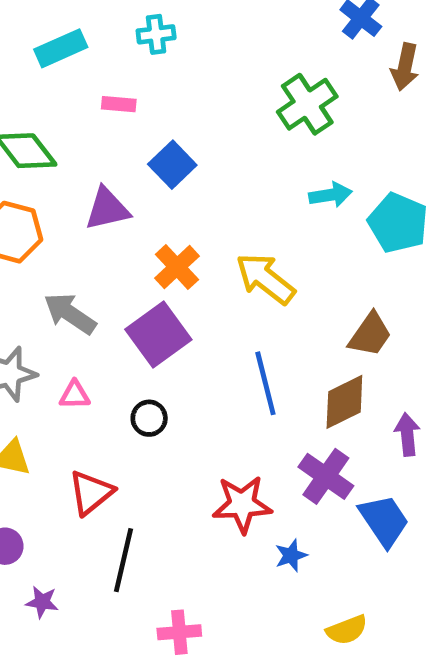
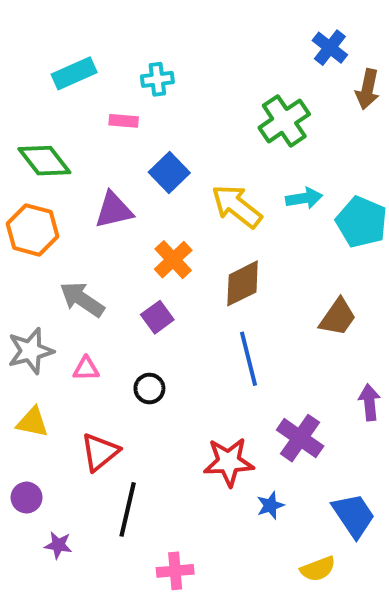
cyan cross: (156, 34) -> (157, 79), moved
yellow arrow: (265, 279) -> (237, 206), moved
purple square: (158, 334) -> (157, 317), size x0.6
brown diamond: (344, 402) -> (243, 283), moved
blue trapezoid: (384, 521) -> (354, 515), moved

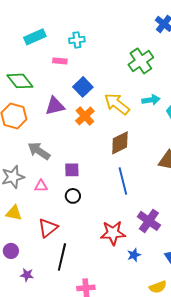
orange cross: (173, 260) -> (85, 116), moved
purple square: (157, 317) -> (72, 170), moved, turned 35

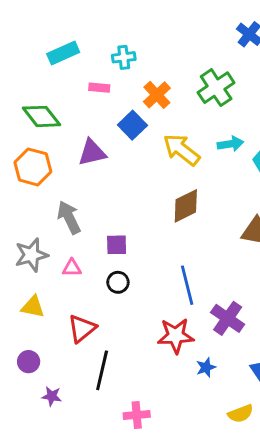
orange cross: (85, 116) -> (157, 95), moved
gray arrow: (39, 151) -> (69, 217), turned 30
blue line: (123, 181) -> (187, 285), moved

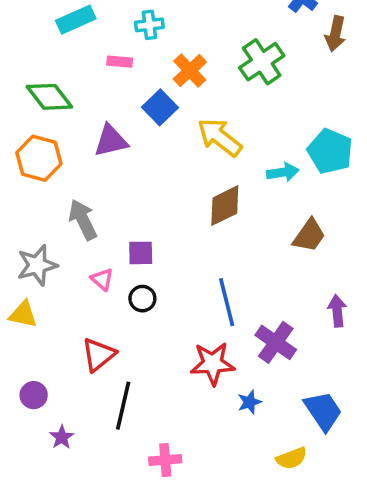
cyan arrow: (230, 144) -> (283, 172), moved
pink triangle: (72, 268) -> (102, 279), moved, turned 42
yellow triangle: (33, 307) -> (23, 314), moved
purple star: (52, 396) -> (62, 437), turned 30

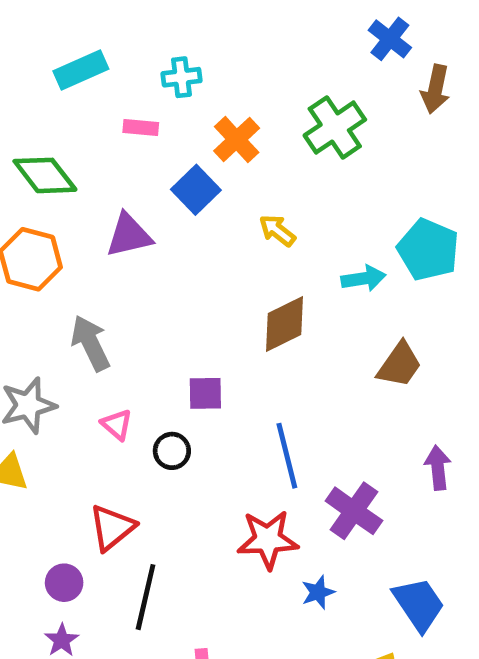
yellow arrow: (220, 137) -> (277, 231), size x0.6
purple square: (141, 253) -> (205, 393), moved
purple circle: (34, 395) -> (64, 583), moved

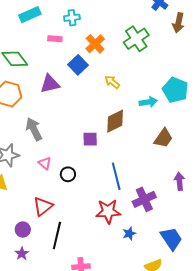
purple square: (205, 393) -> (90, 139), moved
purple cross: (354, 511) -> (144, 199), turned 30

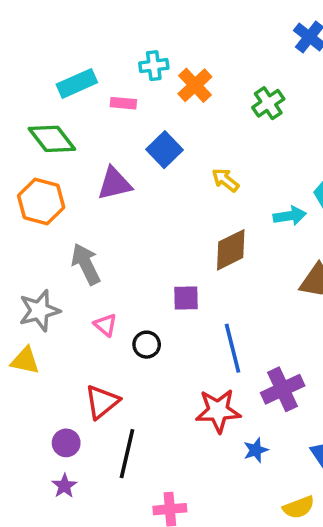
cyan rectangle: (30, 15) -> (77, 83), moved
green cross: (136, 39) -> (268, 103), size x0.7
orange cross: (95, 44) -> (195, 85), moved
purple square: (90, 139) -> (186, 298), moved

